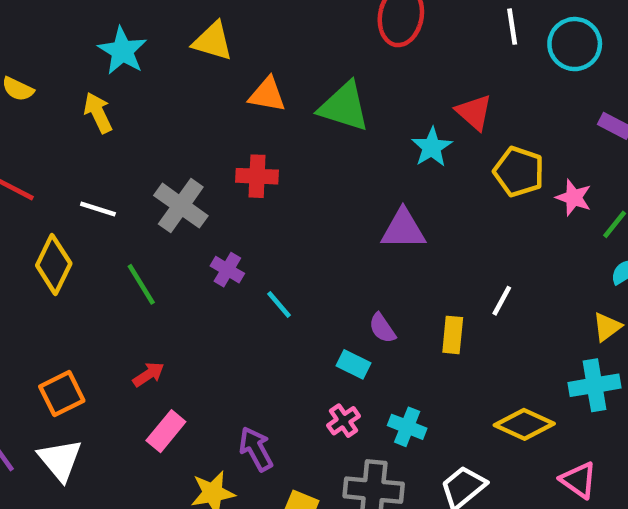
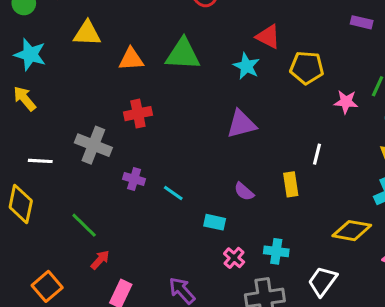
pink star: (574, 198) -> (346, 102), moved
green line: (141, 284) -> (84, 225), moved
cyan rectangle: (354, 364) -> (215, 222), moved

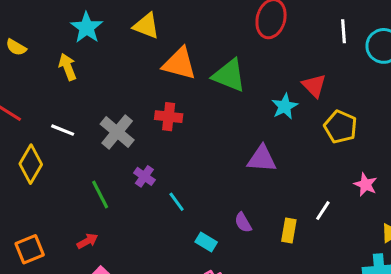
orange triangle: (131, 59) -> (179, 64), size x1.4
pink star: (346, 102) -> (365, 184), moved
green line: (84, 225) -> (100, 195), moved

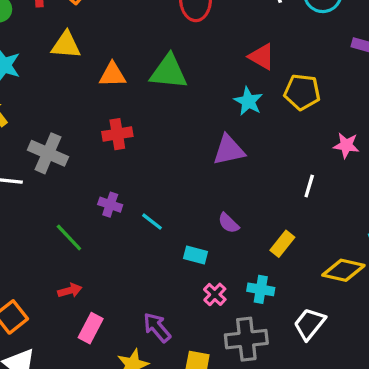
orange triangle: (179, 64) -> (112, 75), size x0.7
cyan star: (285, 106) -> (248, 101), moved
gray cross: (117, 132) -> (48, 153), moved
yellow rectangle: (289, 231) -> (282, 244), moved, turned 45
red arrow: (87, 241) -> (70, 291), turned 30

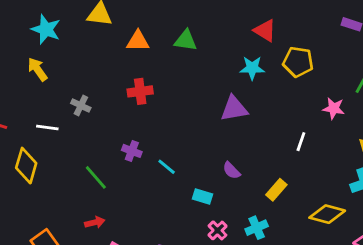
green triangle: (169, 72) -> (186, 40), size x0.7
cyan star: (248, 101) -> (252, 68), turned -30
gray cross: (48, 153) -> (81, 105), size x0.6
cyan cross: (261, 289) -> (257, 228), turned -35

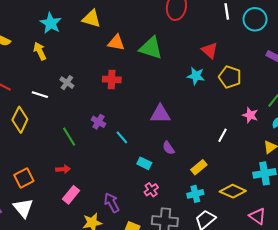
green triangle: (186, 40) -> (151, 48), size x1.4
purple triangle: (234, 109) -> (160, 114), moved
cyan cross: (257, 228) -> (195, 194), moved

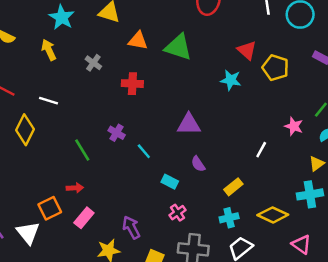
yellow pentagon: (230, 77) -> (275, 68), moved
gray cross: (67, 83) -> (93, 63), moved
orange square: (24, 178) -> (50, 208), moved

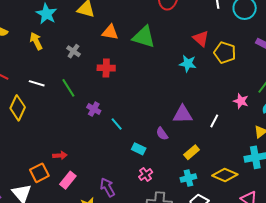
purple triangle: (189, 124) -> (183, 114), moved
green line: (82, 150) -> (68, 88), moved

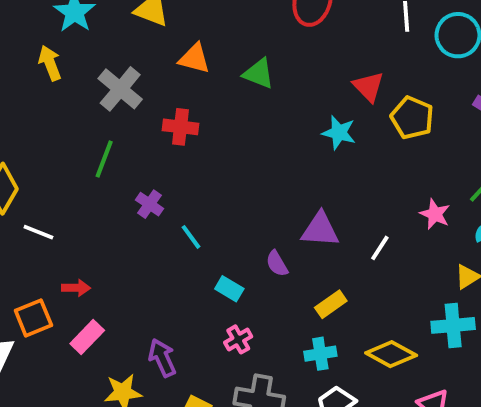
green triangle: (144, 37) -> (259, 74), size x0.7
gray cross: (73, 51) -> (120, 89), size x1.6
white line: (37, 83) -> (38, 232), moved
green line: (68, 88) -> (104, 159), turned 48

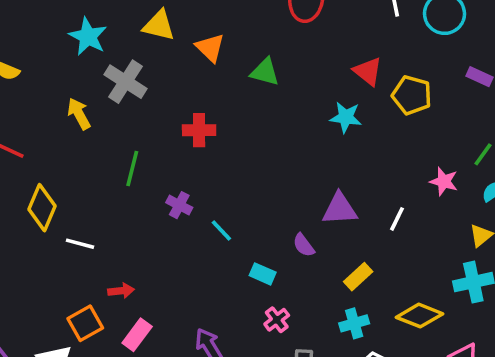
orange triangle: (194, 58) -> (210, 48), moved, turned 36
yellow arrow: (50, 63) -> (79, 114), moved
gray cross: (120, 89) -> (126, 82), moved

